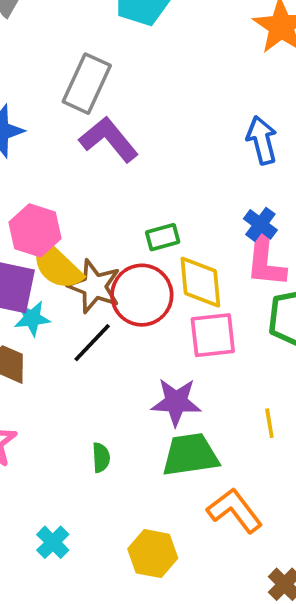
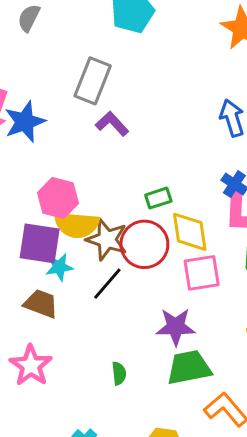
purple L-shape: (109, 139) -> (112, 124), size x0.7
yellow semicircle: (57, 266) -> (77, 225), turned -36

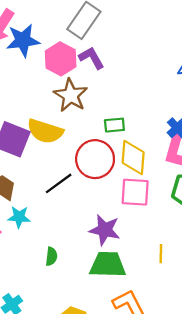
pink hexagon: (58, 198) -> (61, 59), moved
brown star: (107, 239) -> (71, 95), moved
cyan star: (59, 267) -> (19, 217), moved

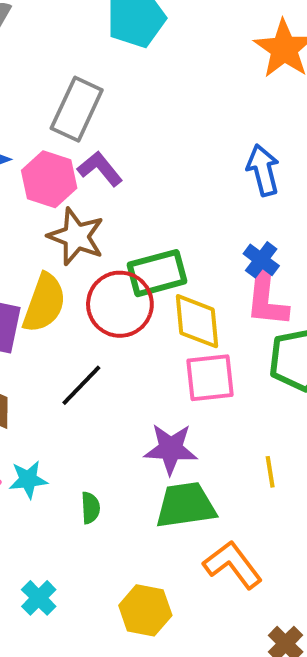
green rectangle: (114, 125) -> (157, 273), size x1.6
yellow semicircle: (45, 131) -> (44, 303), turned -78
red circle: (95, 159) -> (120, 304), moved
cyan star: (19, 217) -> (28, 480), moved

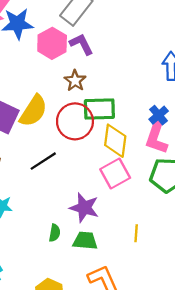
brown star: (76, 236) -> (75, 81), moved, size x0.7
pink square: (210, 378) -> (115, 174), turned -36
green trapezoid: (186, 505) -> (85, 241), size x0.7
green semicircle: (90, 508) -> (55, 233), moved

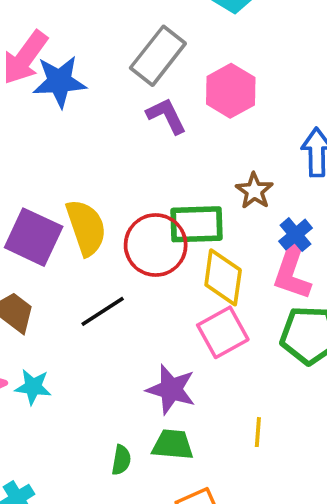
pink hexagon: (52, 43) -> (231, 91), moved
brown star: (75, 81) -> (254, 191), moved
yellow semicircle: (33, 111) -> (86, 228), turned -52
green semicircle: (55, 233) -> (121, 460), moved

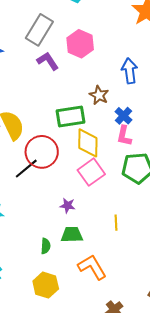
red circle: (156, 245) -> (42, 152), moved
pink L-shape: (292, 272) -> (124, 136), size x0.7
purple star: (171, 389) -> (67, 206), size x0.6

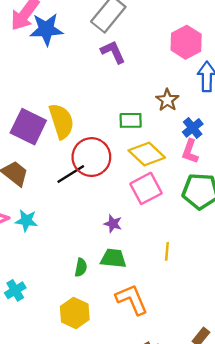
pink hexagon: (80, 44) -> (186, 42), moved
green rectangle: (70, 117) -> (131, 120), size x0.7
yellow diamond: (88, 143) -> (147, 154), turned -56

